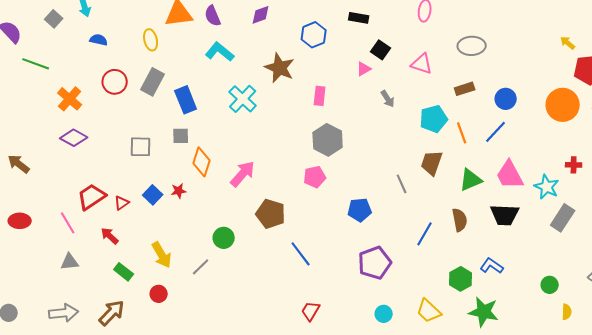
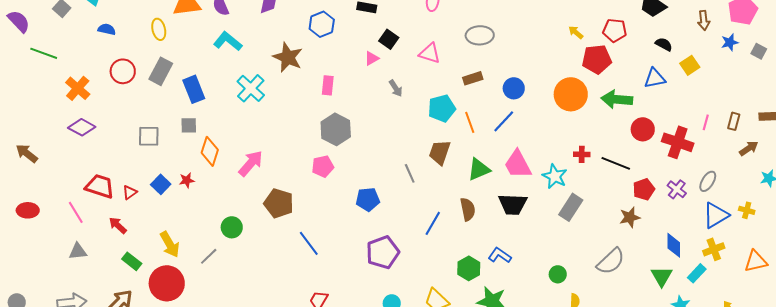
red trapezoid: (92, 197) -> (100, 186), turned 52
red circle: (159, 294) -> (167, 283), size x2.0

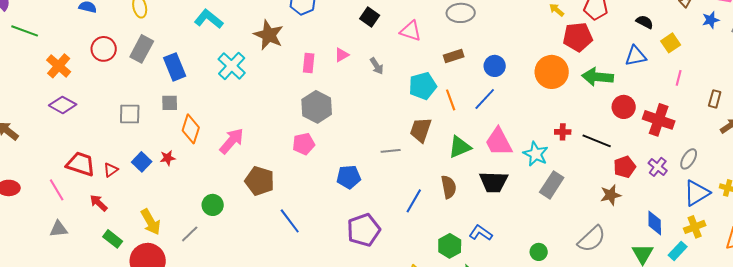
pink triangle: (372, 58) -> (342, 55), moved
pink line: (706, 122) -> (679, 78), moved
gray line: (410, 173) -> (391, 151), turned -72

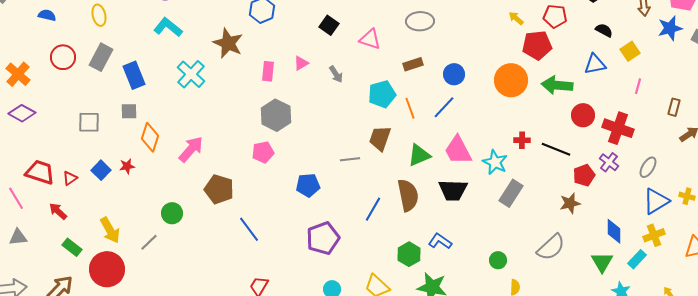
blue star: (711, 20) -> (670, 28), size x1.4
purple cross: (658, 167) -> (609, 162), moved
brown semicircle: (449, 187) -> (408, 195), size x1.4

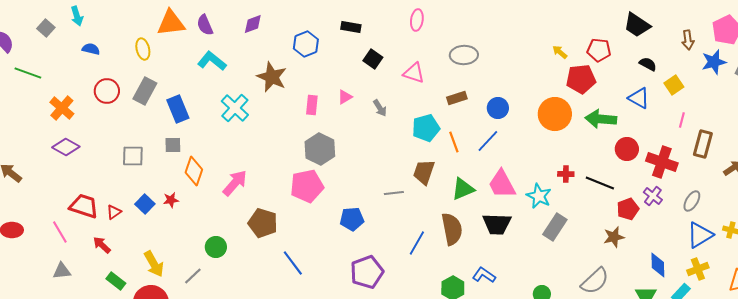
blue triangle: (595, 64) -> (639, 98), turned 40
brown rectangle: (674, 107) -> (703, 144), moved, size x1.5
pink pentagon: (263, 152) -> (307, 186), size x1.5

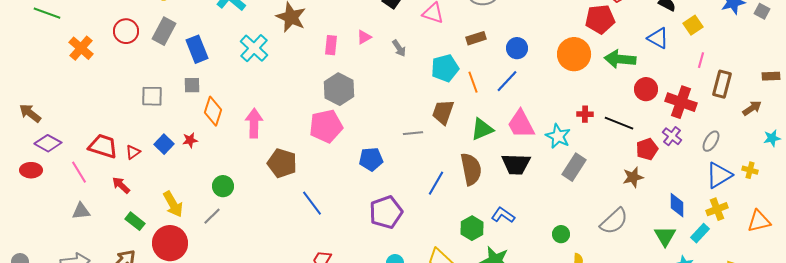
purple diamond: (66, 147) -> (48, 143), moved
pink arrow: (235, 183) -> (254, 123), turned -40
green circle: (216, 247) -> (223, 186), moved

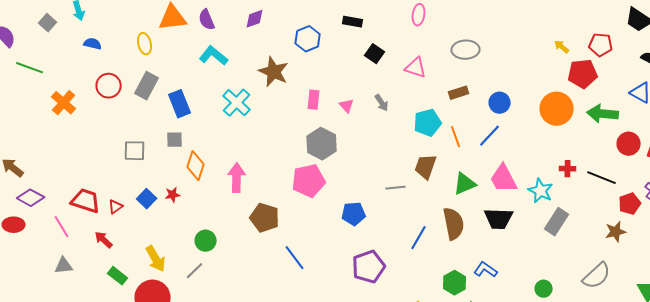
pink triangle: (364, 37) -> (347, 106), moved, turned -42

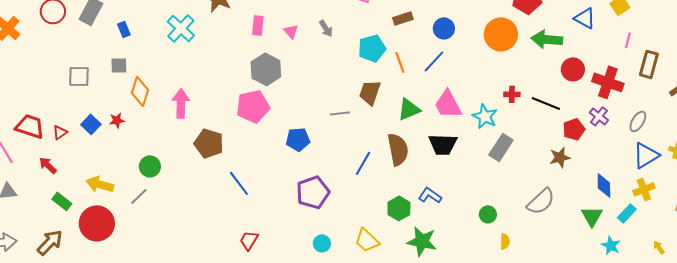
blue rectangle: (180, 104) -> (124, 29), size x0.6
yellow arrow: (156, 259) -> (100, 184), turned 136

